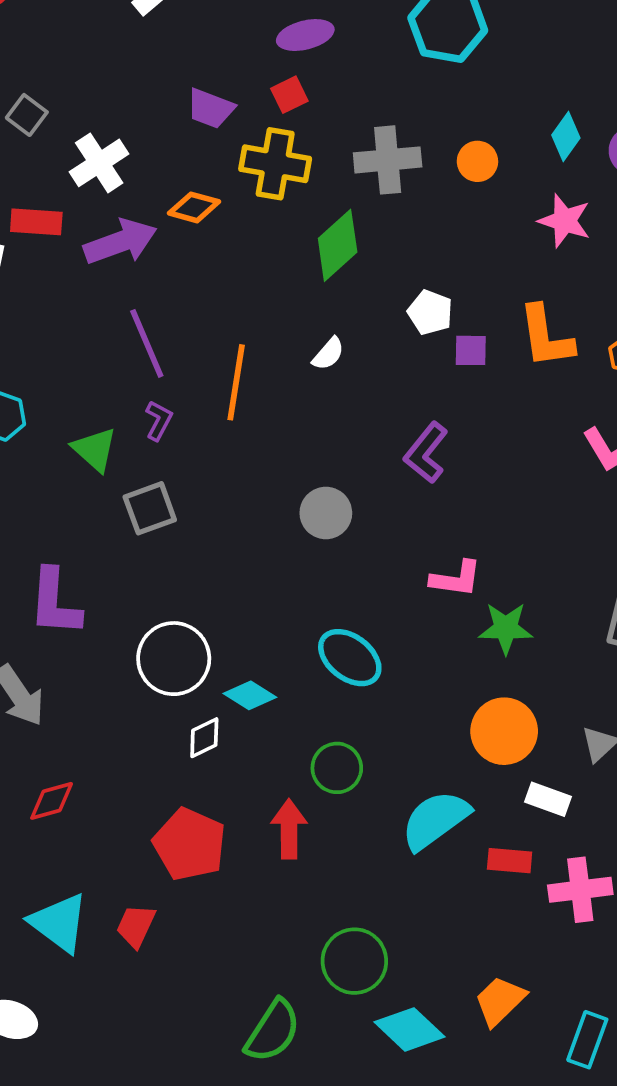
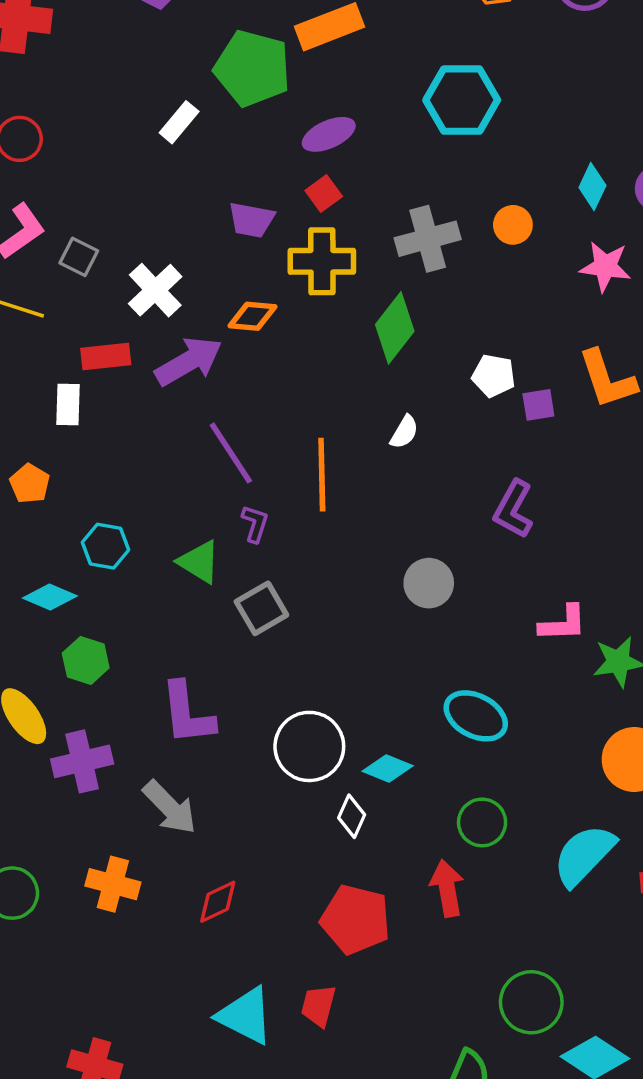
white diamond: (204, 738) -> (352, 816), turned -30

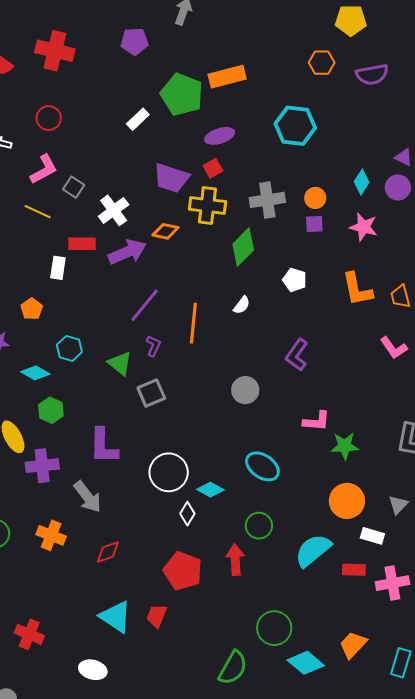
purple trapezoid: (251, 220) -> (171, 178), size x1.4
purple square: (538, 405) -> (314, 224), moved
purple line: (231, 453) -> (145, 305), turned 66

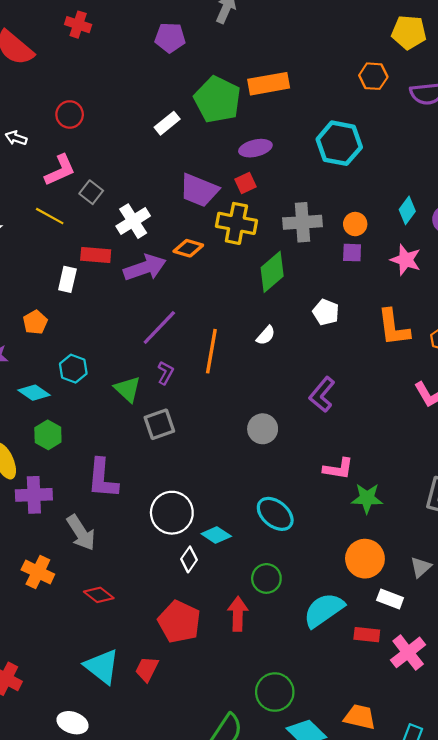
red cross: (55, 51) -> (78, 25), moved, size x0.6
red diamond: (108, 552) -> (99, 595), turned 52
pink cross: (392, 583) -> (408, 652), turned -32
orange trapezoid: (353, 645) -> (360, 717), turned 56

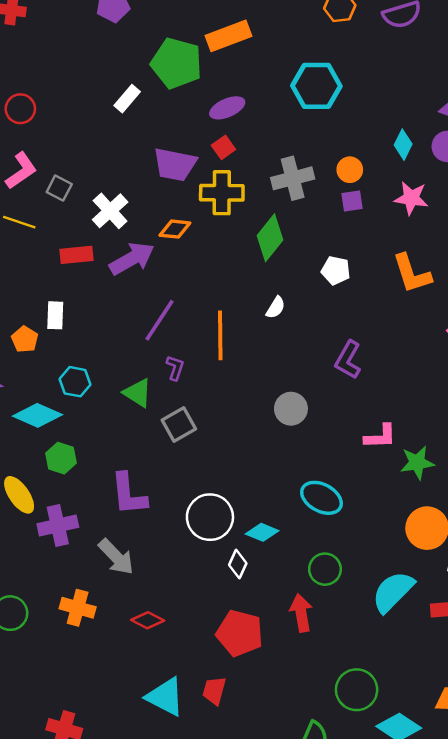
white rectangle: (67, 279) -> (55, 315), moved
cyan diamond: (34, 393) -> (38, 415), size x1.4

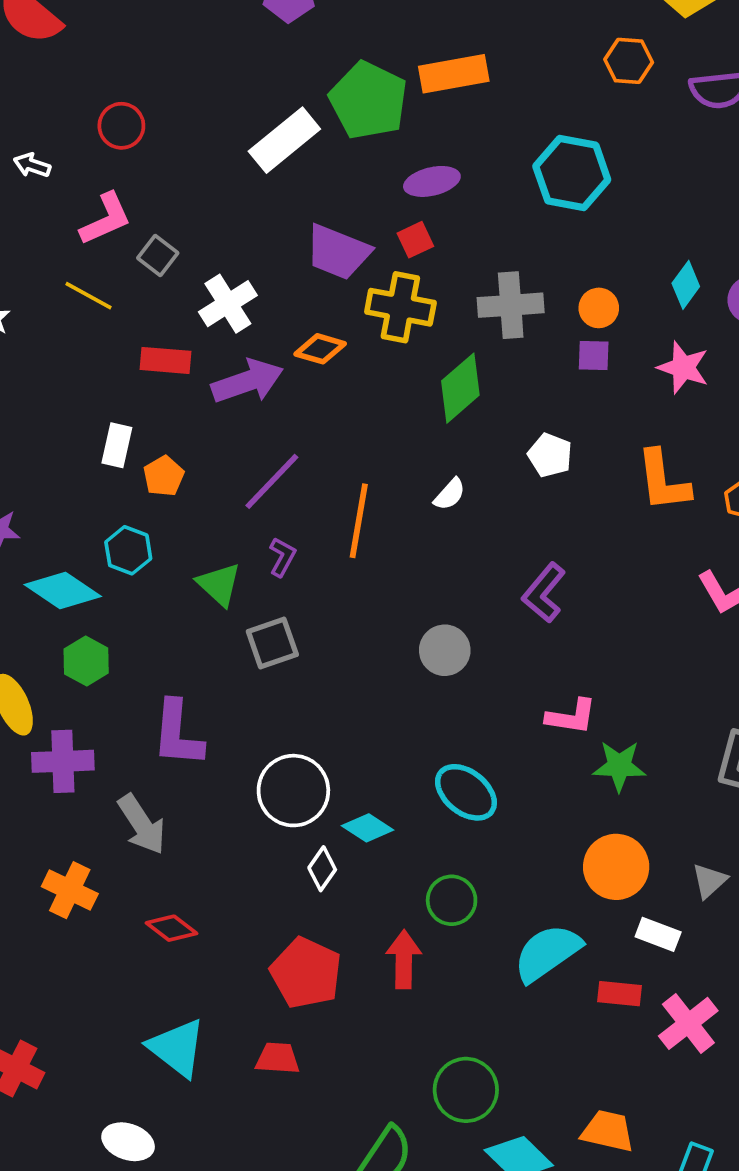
white rectangle: (127, 99) -> (284, 140), size x1.6
orange pentagon: (25, 339) -> (164, 476), moved
red trapezoid: (214, 691) -> (278, 1058), moved, turned 68

